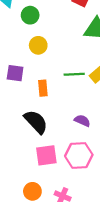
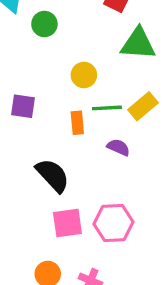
yellow circle: (38, 45) -> (84, 75), moved
orange rectangle: (43, 88) -> (77, 123), moved
purple semicircle: (82, 121) -> (118, 147), moved

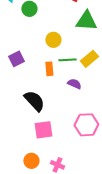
purple square: (23, 106) -> (16, 59), turned -35
pink hexagon: (113, 223) -> (86, 125), moved

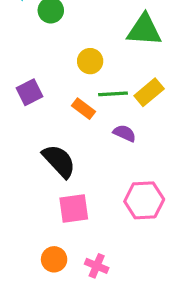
orange rectangle: (49, 69) -> (84, 109), turned -48

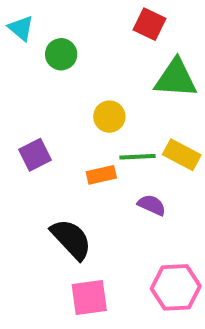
yellow rectangle: (149, 92) -> (182, 155), turned 68
orange rectangle: (84, 109) -> (101, 175), turned -50

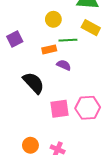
yellow rectangle: (182, 155) -> (91, 28), moved
purple semicircle: (152, 205) -> (64, 65), moved
pink square: (89, 297) -> (60, 109), moved

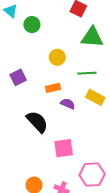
yellow rectangle: (91, 28) -> (95, 97), moved
green line: (68, 40) -> (87, 73), moved
pink hexagon: (88, 108) -> (92, 175), moved

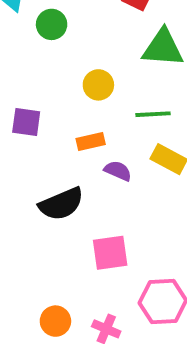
purple square: (18, 77) -> (26, 122), turned 35
black semicircle: (37, 122) -> (61, 204), turned 110

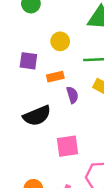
purple square: (26, 122) -> (28, 61), moved
purple semicircle: (118, 171) -> (72, 95), turned 49

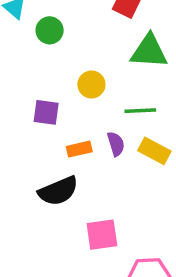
orange rectangle: (55, 77) -> (79, 149), moved
purple semicircle: (72, 95) -> (116, 144), moved

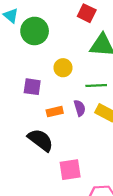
green circle: (50, 30) -> (35, 31), size x1.5
black semicircle: (58, 191) -> (40, 140), turned -120

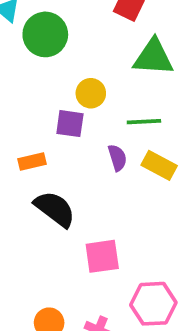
purple square: (32, 87) -> (70, 124), moved
orange rectangle: (55, 112) -> (32, 161), moved

